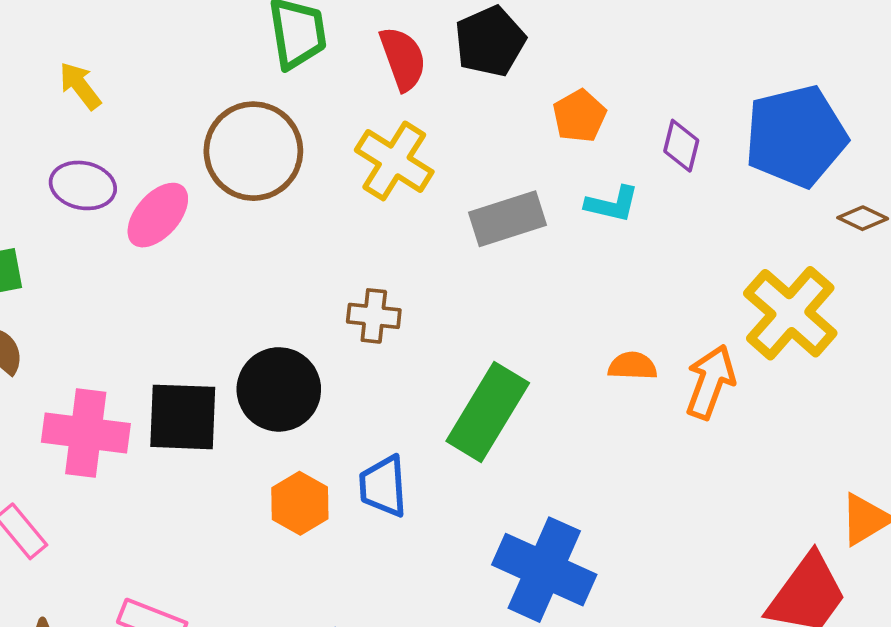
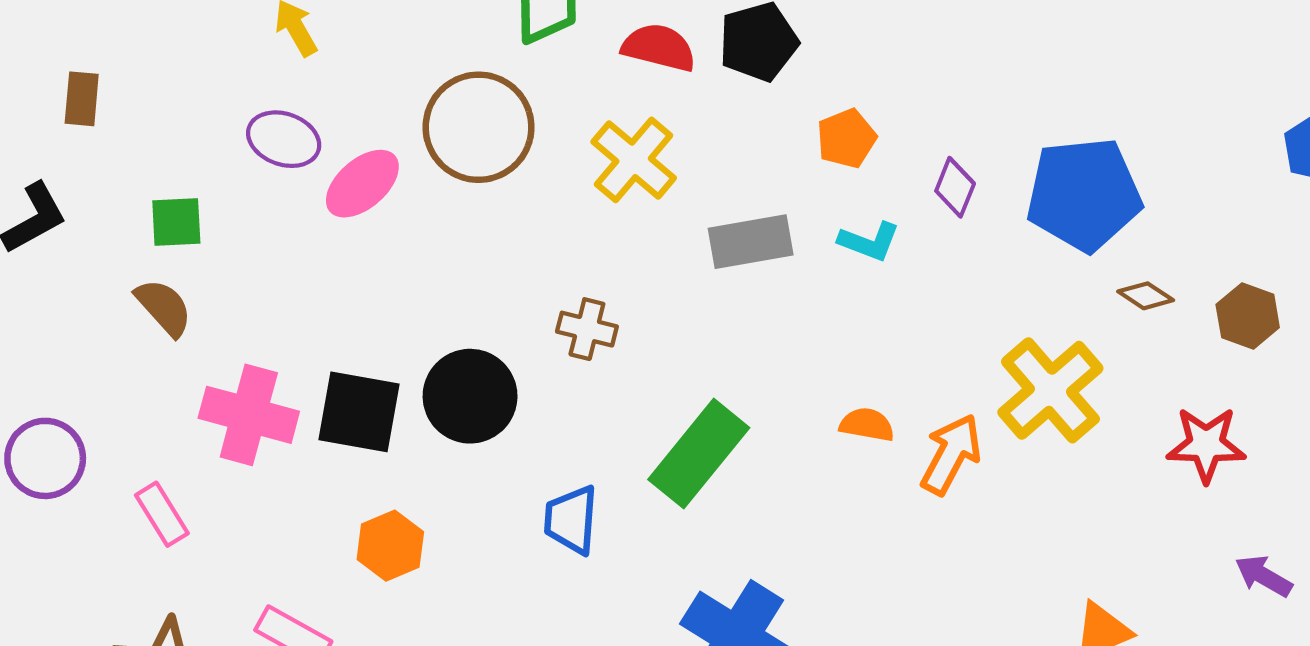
red semicircle: (403, 59) -> (659, 47), turned -64
orange hexagon: (300, 503) -> (390, 546), moved

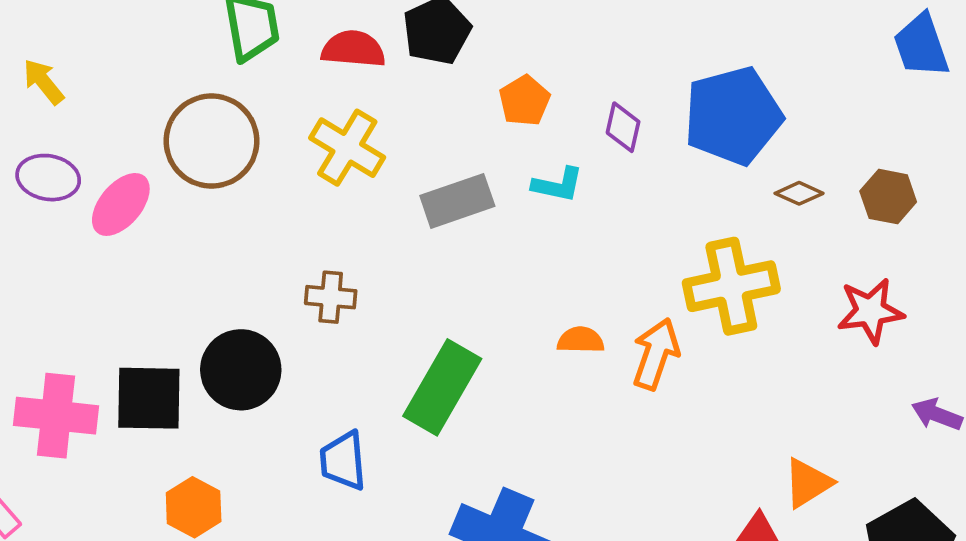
yellow cross: (1050, 390) -> (731, 286), turned 38

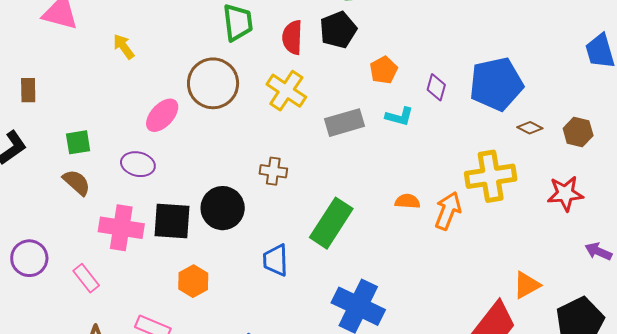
red semicircle: (353, 49) -> (292, 37), turned -96
purple ellipse: (48, 178) -> (138, 164), moved

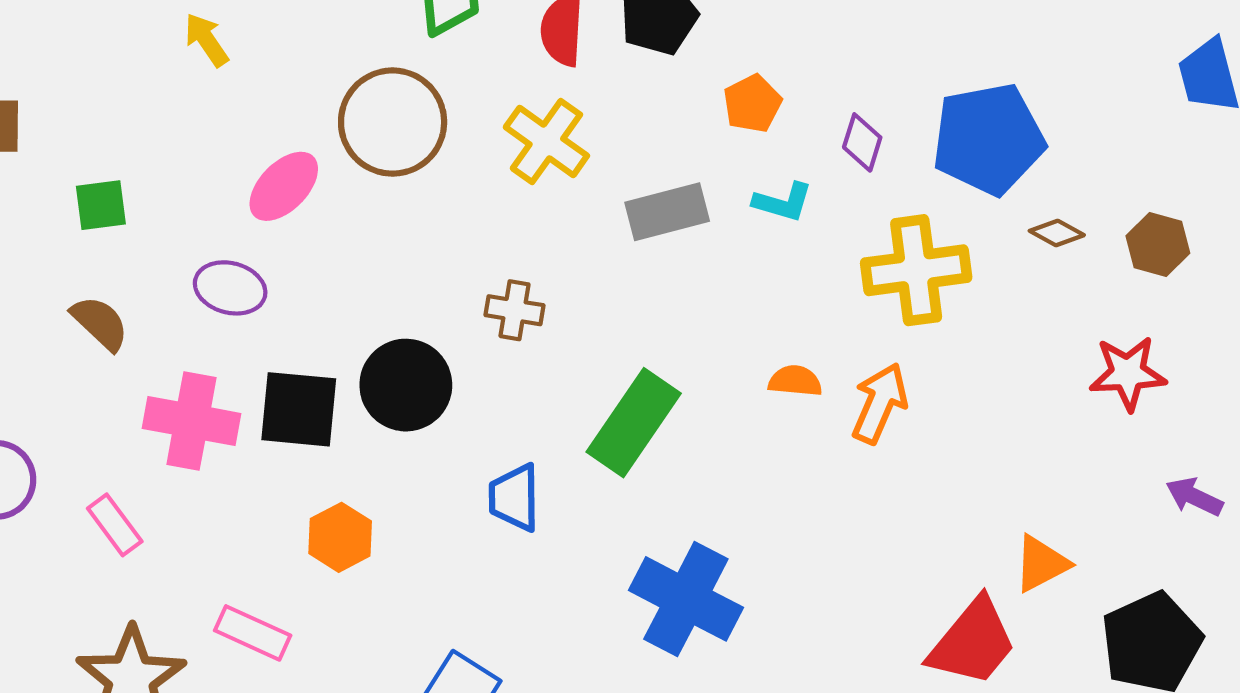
green square: (78, 142) -> (101, 205), moved
yellow cross: (491, 176) -> (916, 270), moved

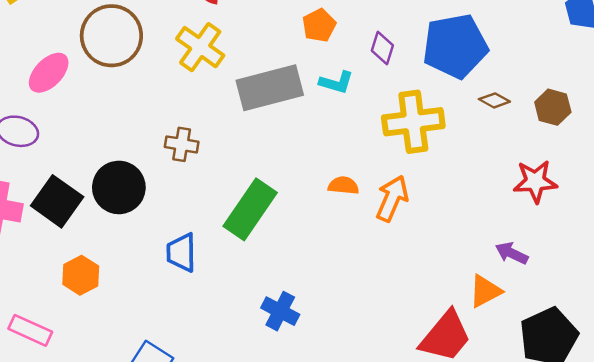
gray rectangle: (667, 212) -> (270, 88), size x1.4
black square: (299, 409) -> (57, 201), turned 30
purple arrow: (1194, 497) -> (512, 253), moved
blue cross: (686, 599) -> (280, 311), size x0.6

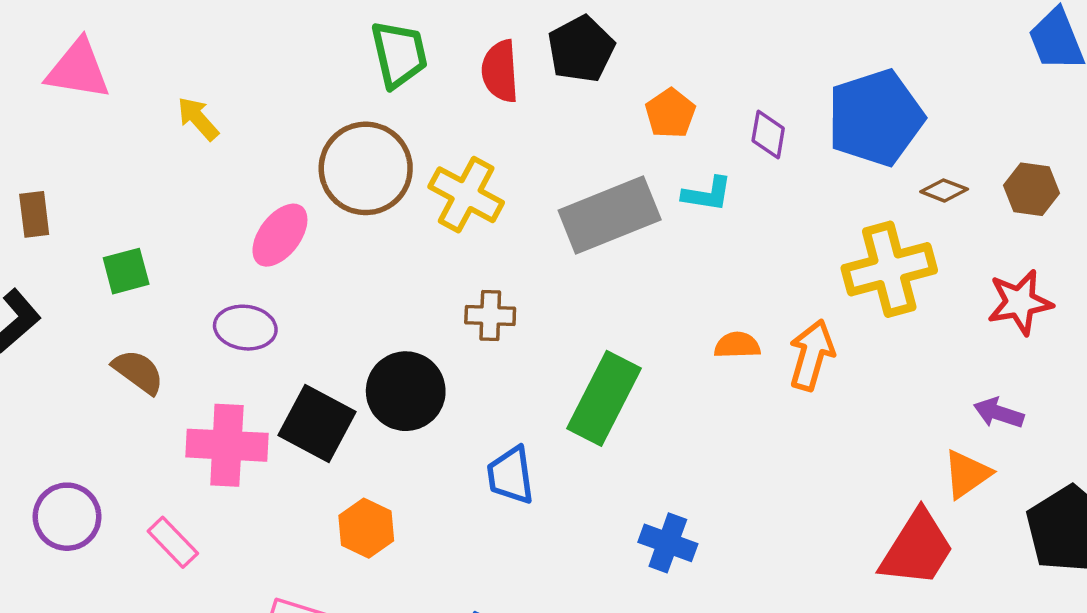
yellow cross: (200, 47) -> (466, 195), moved
yellow cross: (413, 122) -> (889, 269), moved

